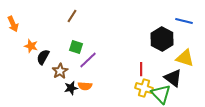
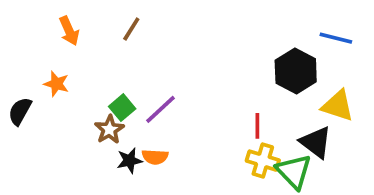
orange arrow: (13, 24) -> (69, 31), moved
green square: (76, 47) -> (122, 108), moved, turned 32
black semicircle: (43, 57) -> (20, 111), moved

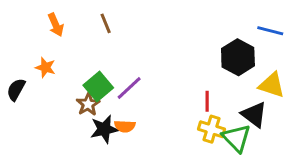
brown line: (131, 29) -> (106, 23), turned -54
green square: (122, 108) -> (98, 87), size x1.4
black star: (129, 161) -> (104, 129), size x1.4

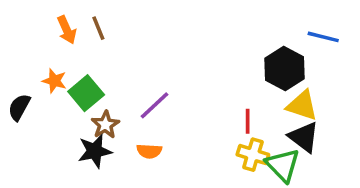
brown line: (106, 23) -> (98, 28), moved
yellow triangle: (272, 85) -> (302, 105), moved
green square: (98, 87) -> (86, 93), moved
black star: (104, 129) -> (95, 151), moved

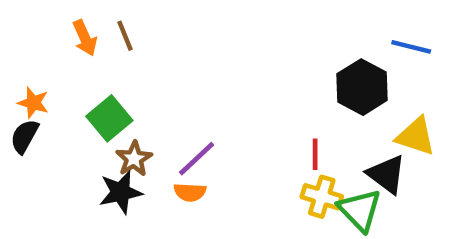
orange star: (54, 81) -> (33, 103), moved
purple line: (155, 105) -> (197, 159), moved
yellow triangle: (302, 105) -> (416, 136), moved

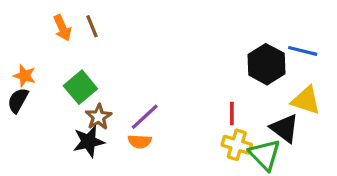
blue line: (411, 47) -> (303, 51), moved

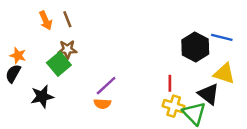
brown star: (99, 117) -> (67, 49), moved, turned 30
black star: (89, 141) -> (42, 96), moved

